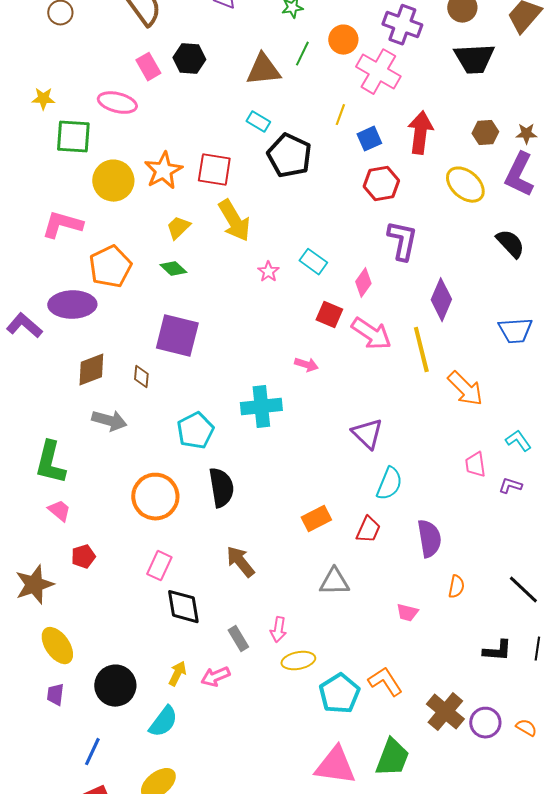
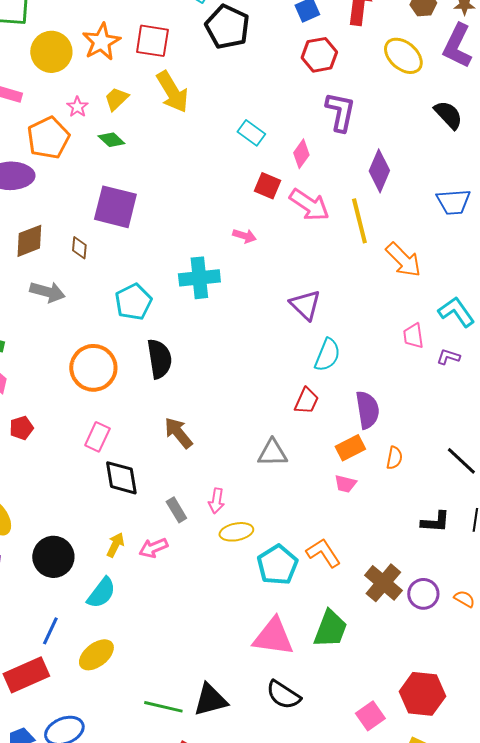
pink star: (268, 272) -> (77, 107), moved
cyan L-shape: (518, 441) -> (456, 312), size x1.4
orange rectangle: (316, 519) -> (350, 448), moved
blue line: (92, 752) -> (50, 631), moved

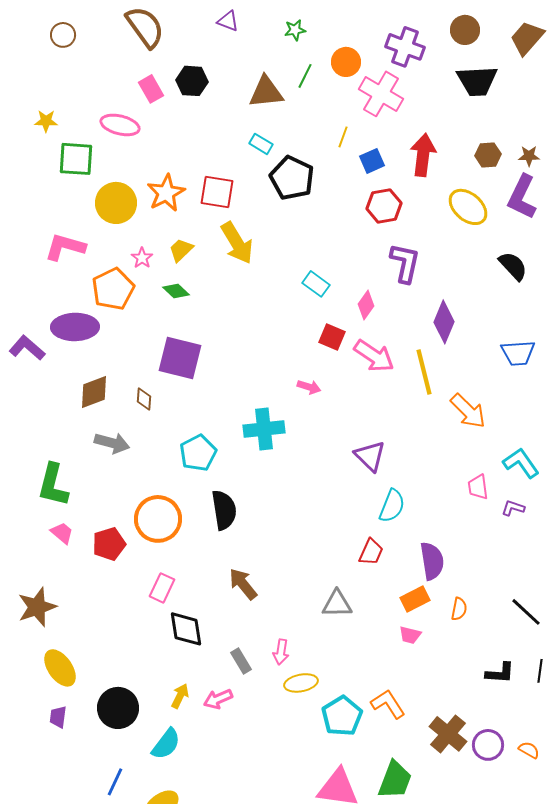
red pentagon: (21, 428) -> (109, 544), moved, size x1.4

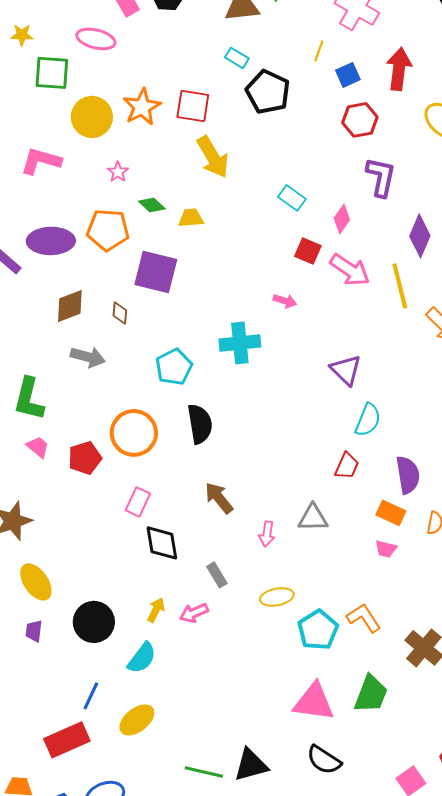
yellow trapezoid: (181, 250) -> (191, 218), moved, turned 40
orange pentagon: (113, 289) -> (108, 230), moved, turned 30
orange rectangle: (415, 599) -> (391, 513), turned 52
pink arrow: (281, 652) -> (267, 534), moved

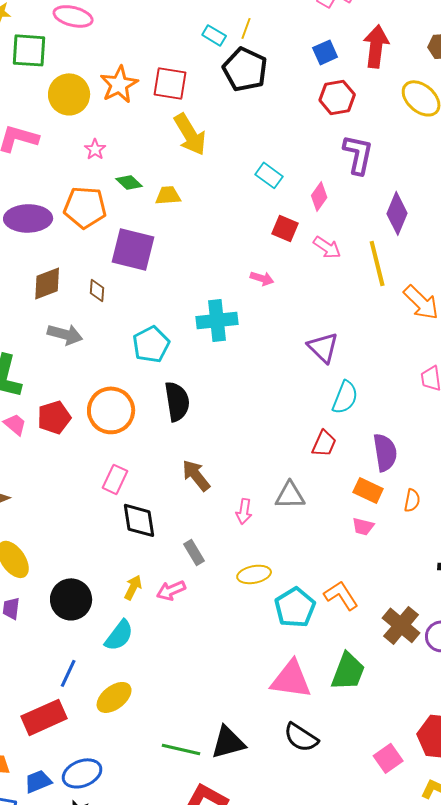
yellow line: (319, 51) -> (246, 28), moved
pink arrow: (350, 270) -> (327, 247), size x0.7
red pentagon: (85, 458) -> (54, 417), moved

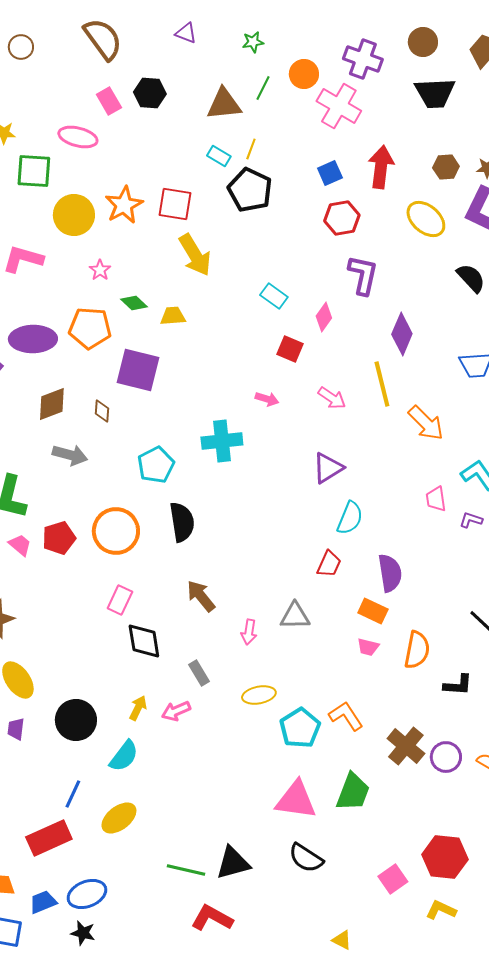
pink arrow: (327, 247) -> (332, 398), moved
purple triangle: (323, 347) -> (328, 468), turned 44
orange semicircle: (412, 500) -> (417, 650), moved, size x1.6

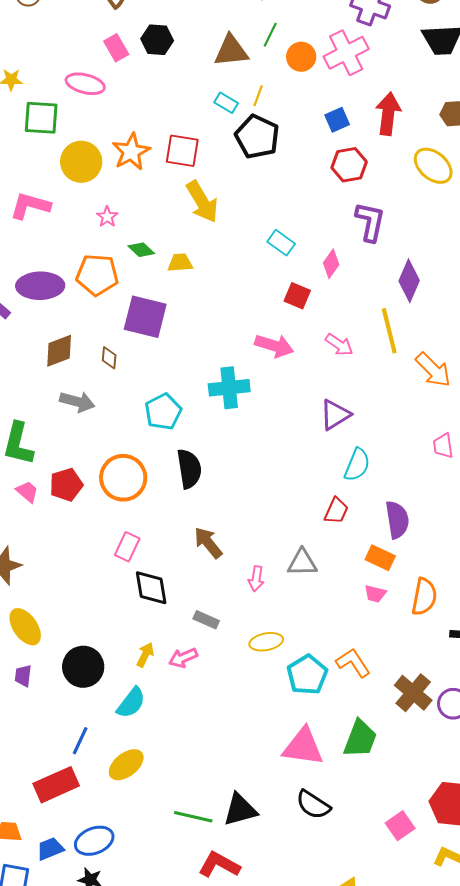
orange circle: (304, 74) -> (301, 57), moved
pink cross: (339, 106) -> (346, 53), turned 33
pink arrow: (267, 399) -> (274, 346), size x1.6
gray rectangle: (199, 673) -> (206, 620), turned -35

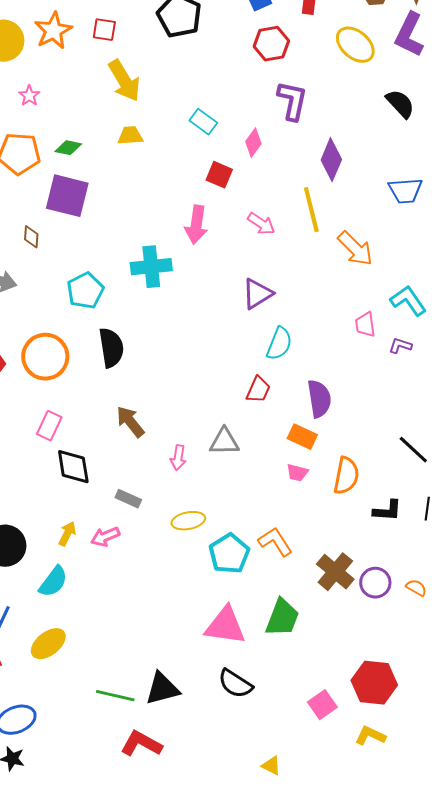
red square: (182, 151) -> (104, 30), size x0.7
green diamond: (141, 250) -> (68, 148), moved, turned -32
yellow trapezoid: (180, 263) -> (130, 136), moved
pink arrow: (274, 346) -> (196, 225), turned 81

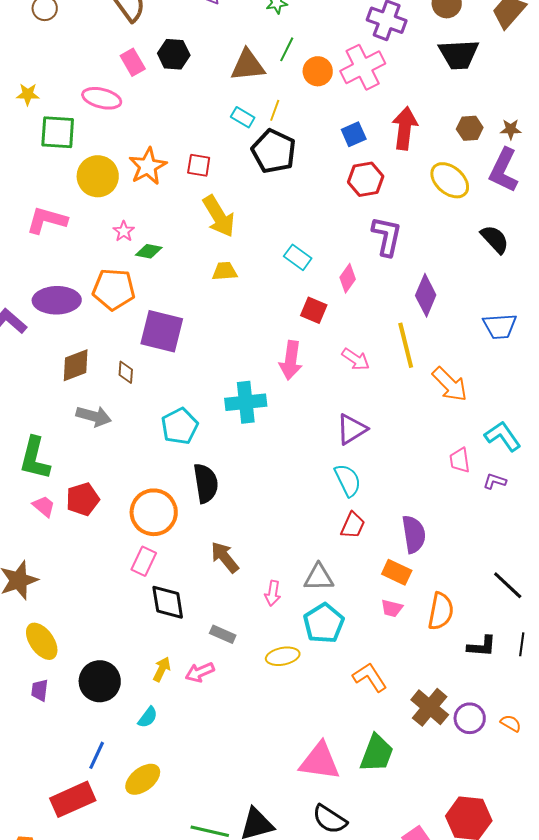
green diamond: (68, 148) -> (149, 251), moved
cyan semicircle: (279, 344) -> (348, 480), moved, turned -48
orange circle: (45, 357) -> (154, 512), moved
cyan pentagon: (229, 554) -> (324, 623), moved
cyan semicircle: (53, 582) -> (148, 717), size x0.7

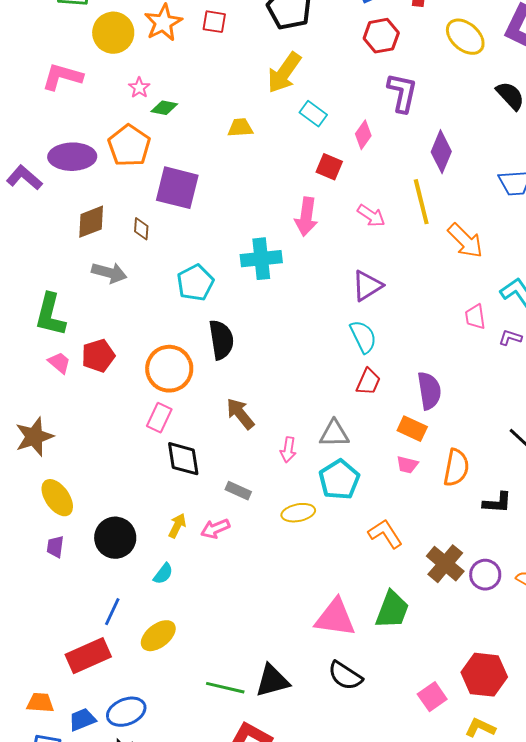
yellow arrow: (219, 216) -> (284, 73), moved, turned 66
orange pentagon: (114, 289) -> (129, 146), turned 30

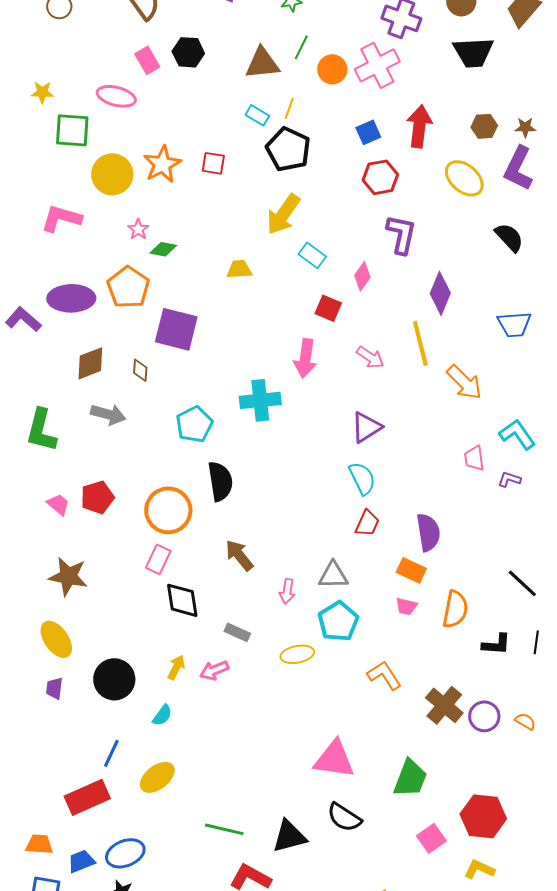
green L-shape: (50, 315) -> (41, 430), moved
brown star: (34, 437) -> (68, 576), moved, turned 30
green trapezoid: (392, 610) -> (410, 778), moved
black triangle: (272, 681) -> (289, 836), moved

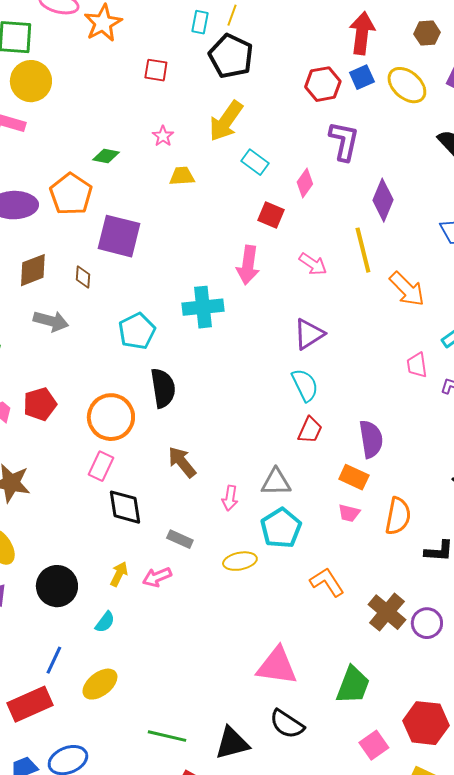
cyan rectangle: (257, 115) -> (200, 22), turned 70
blue square: (368, 132) -> (362, 77), moved
orange star: (162, 164) -> (103, 23), moved
yellow circle: (112, 174) -> (31, 81), moved
pink star: (138, 229) -> (163, 136), moved

